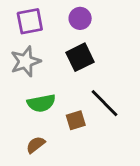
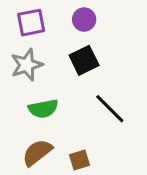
brown square: (76, 120) -> (80, 160), moved
brown semicircle: (36, 145) -> (37, 152), size x1.5

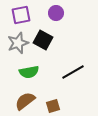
black square: (84, 60) -> (43, 40), moved, turned -36
black line: (110, 109) -> (73, 72), turned -75

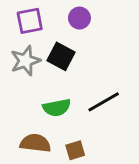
green semicircle: (29, 72) -> (57, 108), moved
brown semicircle: (25, 101) -> (35, 143), turned 45

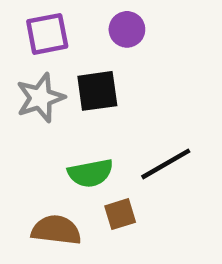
black square: (61, 56) -> (97, 91), turned -36
brown square: (75, 150) -> (120, 214), moved

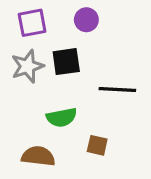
black line: (166, 164) -> (117, 90), moved, turned 33
brown square: (120, 214) -> (97, 145), moved, turned 30

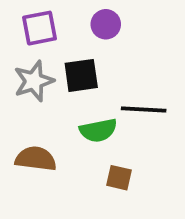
green semicircle: (62, 117) -> (98, 130), moved
brown semicircle: (38, 156) -> (36, 159), moved

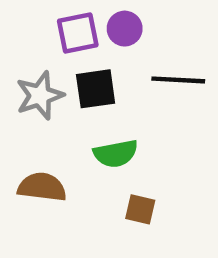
purple square: (39, 28) -> (78, 33), moved
black line: (144, 110) -> (178, 80), moved

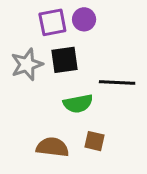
black line: (178, 80) -> (117, 82), moved
brown semicircle: (42, 187) -> (52, 147), moved

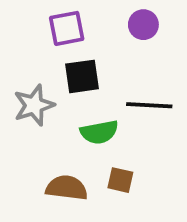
purple circle: (84, 19) -> (143, 25), moved
gray star: (27, 64) -> (34, 105), moved

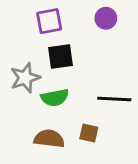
black line: (149, 105) -> (114, 99), moved
green semicircle: (99, 132) -> (55, 98), moved

